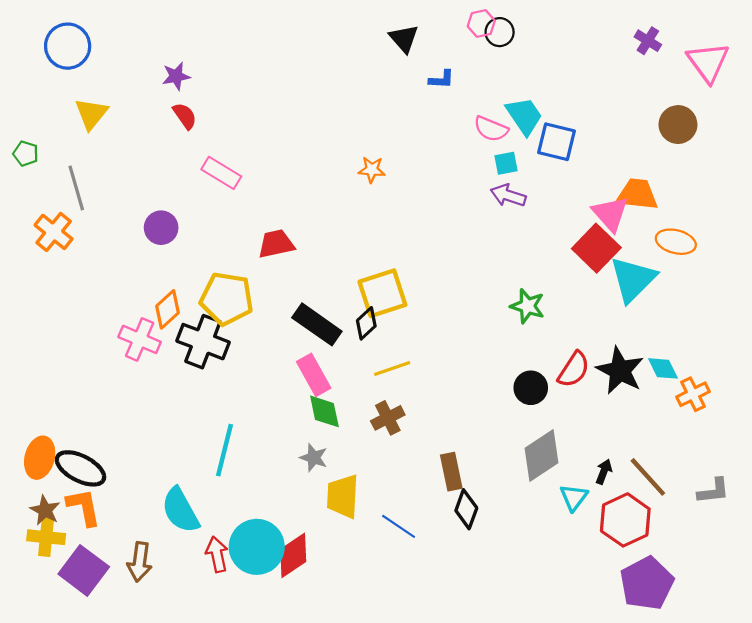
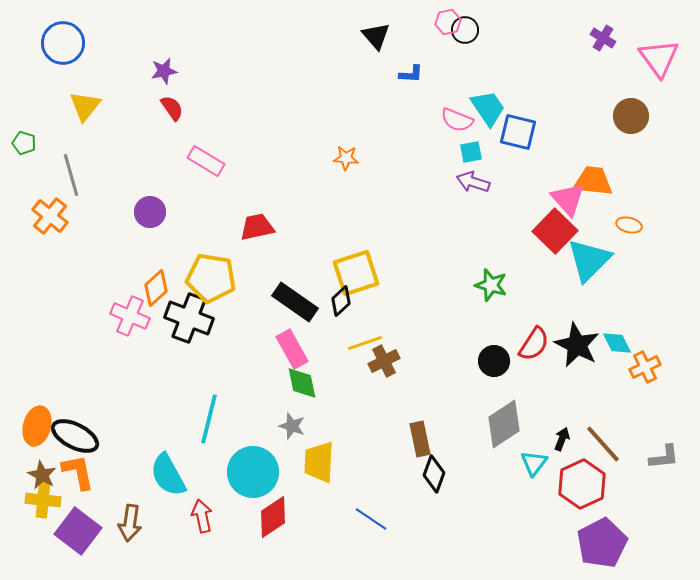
orange ellipse: (676, 242) -> (629, 225), size x0.7
brown cross: (388, 418) -> (384, 361), moved
blue line: (399, 526) -> (371, 519), moved
cyan circle: (257, 547) -> (253, 472), moved

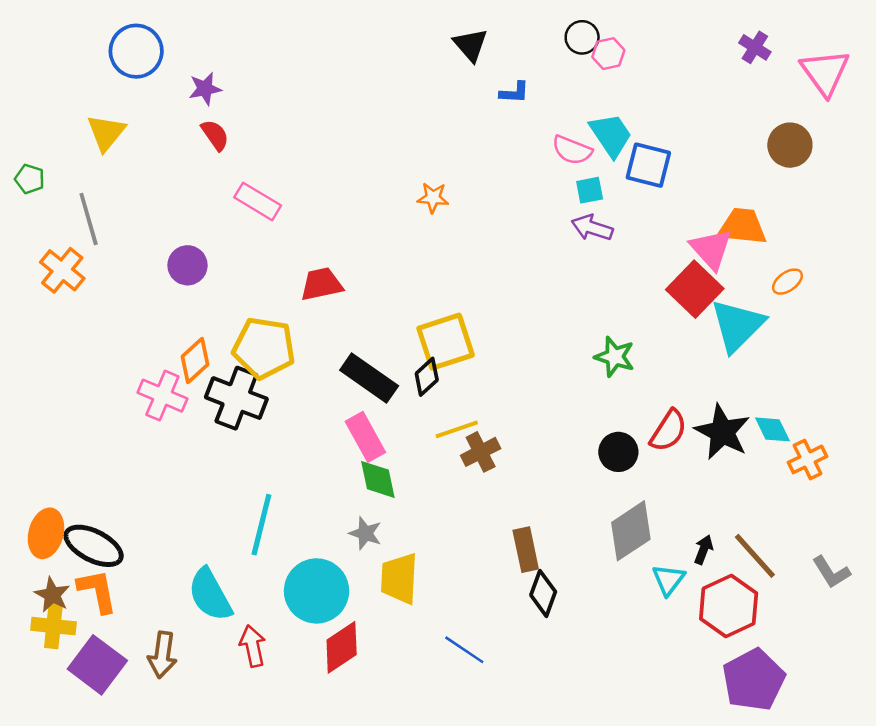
pink hexagon: (448, 22) -> (608, 54), moved
blue circle: (63, 43) -> (136, 51), moved
orange ellipse: (629, 225) -> (787, 282), turned -50
gray L-shape: (664, 457) -> (831, 572), turned 64

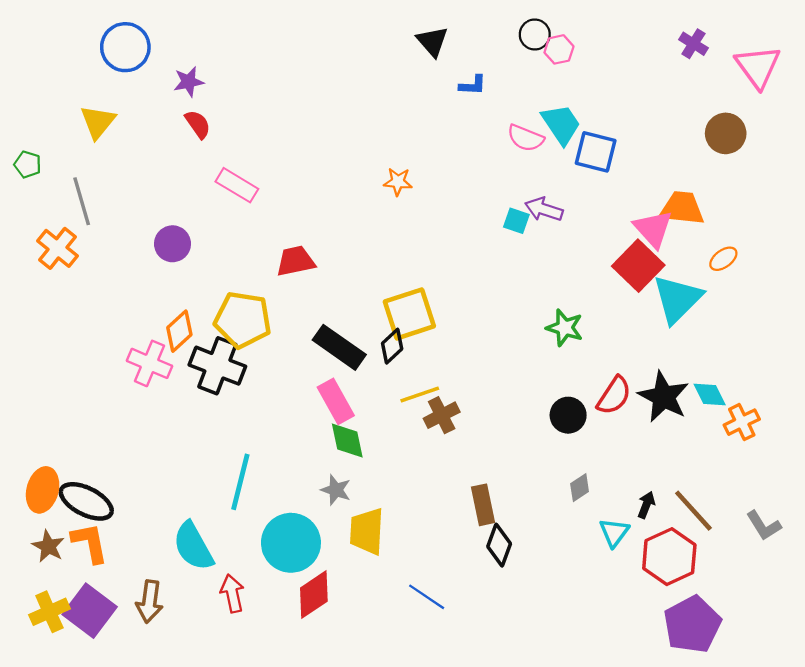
cyan square: (590, 190) -> (516, 221), moved, turned 30
gray diamond: (631, 531) -> (580, 488), size x0.5
yellow cross: (53, 626) -> (49, 612), moved, turned -30

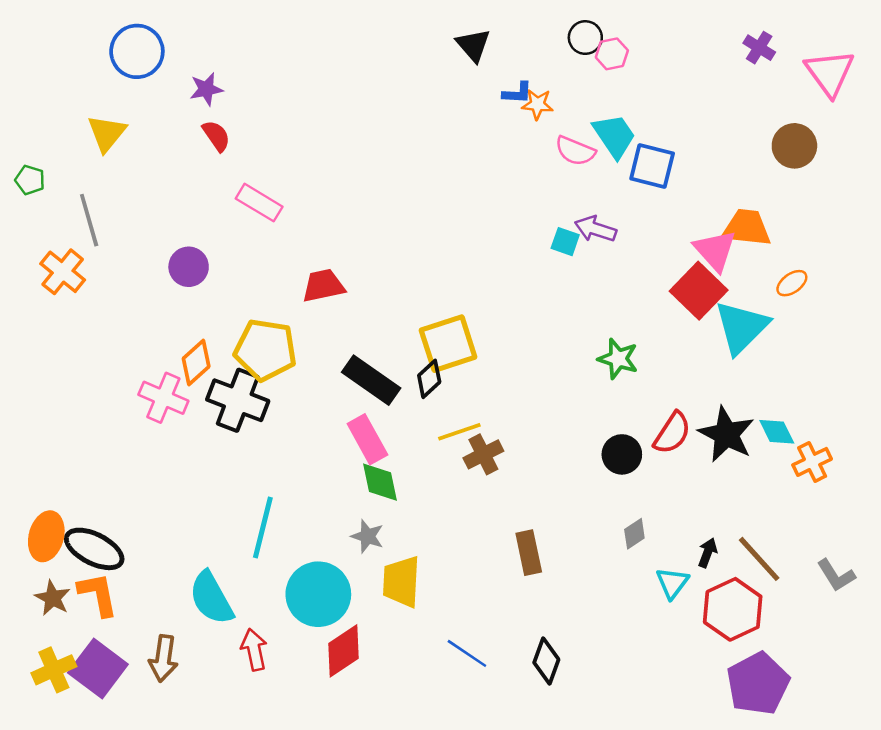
orange star: (398, 182) -> (537, 104), moved
black diamond: (499, 545) -> (546, 661), moved

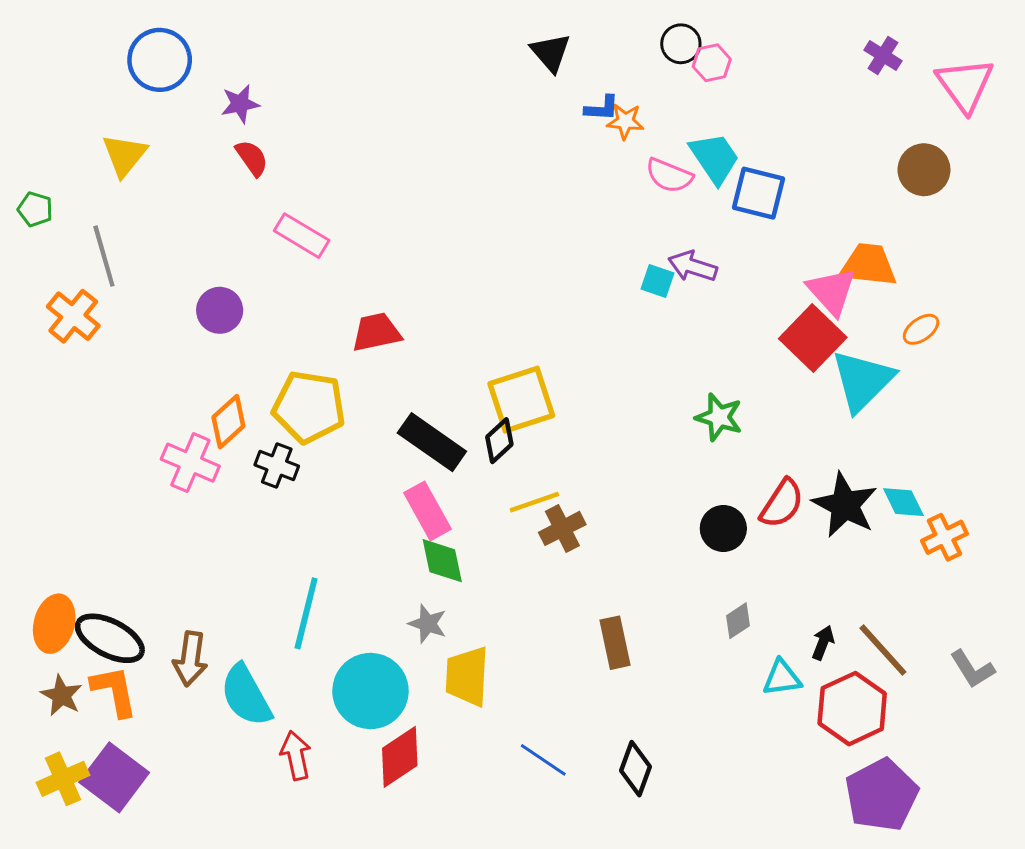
black cross: (238, 400) -> (277, 466), size x0.6
cyan triangle: (672, 583) -> (782, 678), turned 45
brown arrow: (163, 658) -> (190, 659), moved

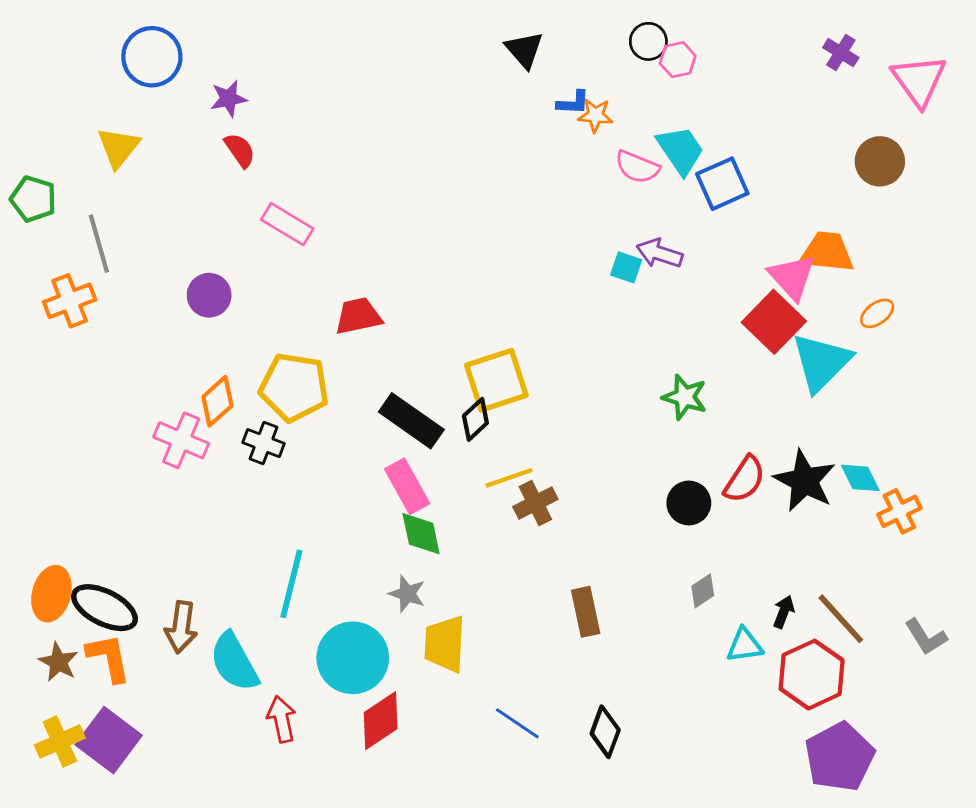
blue square: (759, 193) -> (722, 184), turned -38
green pentagon: (35, 209) -> (33, 199), size x1.4
orange cross: (73, 316) -> (70, 301), turned 30

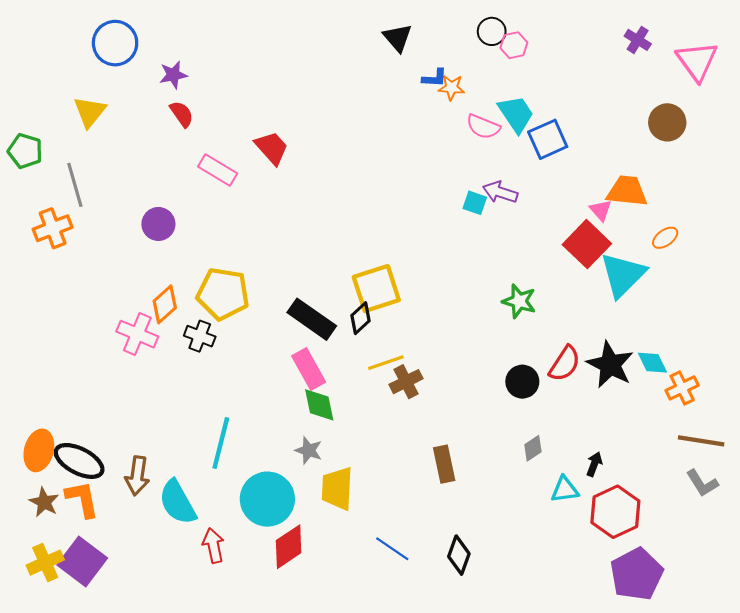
pink triangle: (792, 277) -> (601, 210), size x0.6
red trapezoid: (358, 316) -> (272, 148), moved, turned 60
brown line: (841, 619) -> (701, 441), moved, turned -39

